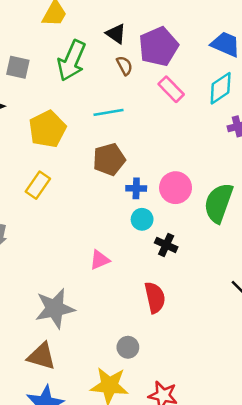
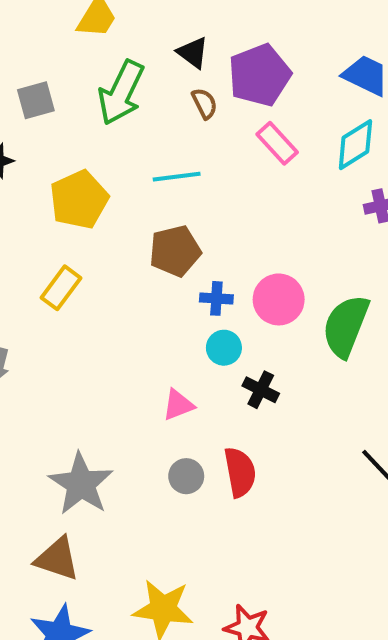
gray square: (18, 67) -> (36, 100), turned -30
pink triangle: (100, 260) -> (178, 405), moved
gray star: (55, 308) -> (81, 484), turned -30
gray circle: (128, 347) -> (186, 476), moved

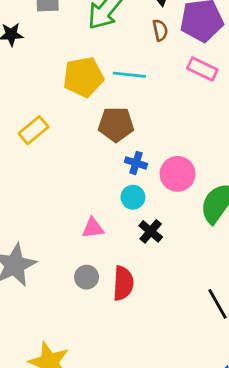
pink rectangle: (277, 143) -> (202, 69), turned -36
yellow pentagon: (79, 200) -> (83, 77), moved

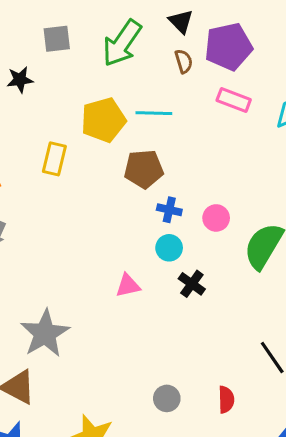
yellow rectangle: (34, 130) -> (54, 159), moved, turned -32
pink circle: (178, 174) -> (216, 218), size x0.7
gray circle: (87, 277) -> (167, 398), moved
red semicircle: (123, 283) -> (226, 400), moved, size x0.7

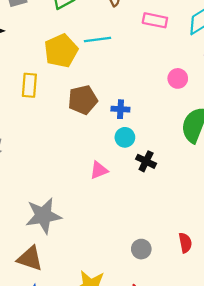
brown pentagon: (144, 169) -> (83, 100), moved
pink circle: (216, 218) -> (178, 78), moved
gray star: (45, 334) -> (43, 216), turned 30

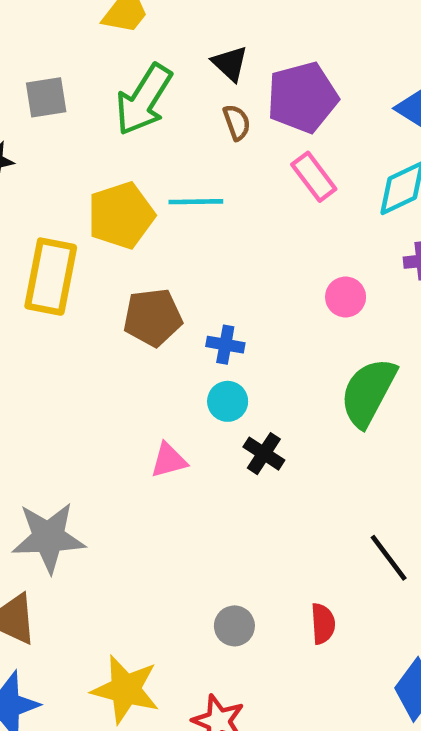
pink rectangle: (155, 20) -> (314, 177), turned 35
yellow rectangle: (29, 85) -> (51, 277), size x1.5

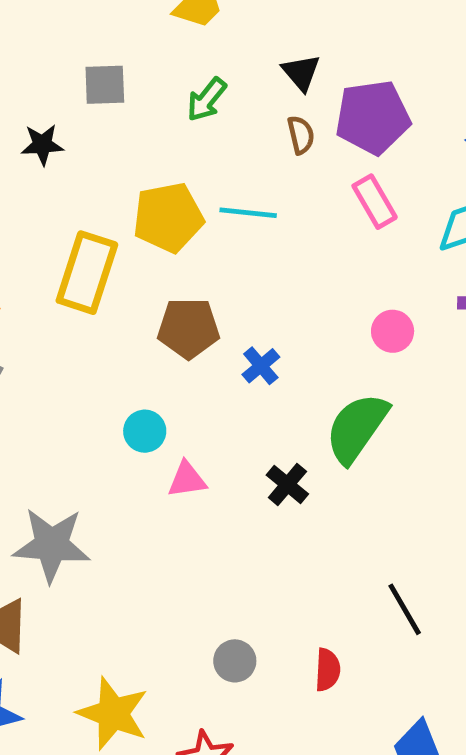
green arrow: (144, 100) -> (207, 99), size x0.6
blue cross: (225, 345) -> (261, 366), turned 33
green semicircle: (368, 392) -> (357, 428), moved
cyan circle: (228, 401) -> (145, 431), moved

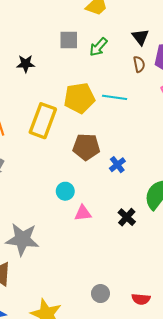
gray square: (105, 85) -> (69, 40), moved
red semicircle: (328, 670) -> (141, 299), turned 90

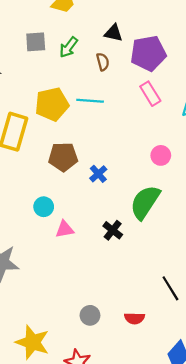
black triangle: (140, 37) -> (113, 33), turned -36
brown semicircle: (139, 64) -> (103, 62), moved

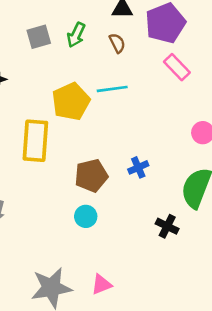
brown pentagon: (63, 157) -> (91, 176), moved
blue cross: (98, 174) -> (138, 167), turned 30
pink triangle: (65, 229) -> (101, 284), moved

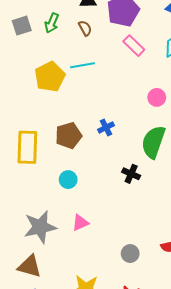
yellow rectangle: (35, 141) -> (27, 147), moved
cyan circle: (86, 216) -> (68, 180), moved

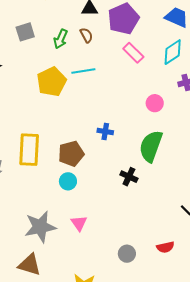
green arrow: (52, 23) -> (61, 39), moved
blue cross: (106, 127) -> (105, 132), turned 35
brown pentagon: (69, 136) -> (71, 154), moved
pink triangle: (80, 223) -> (79, 223), turned -42

